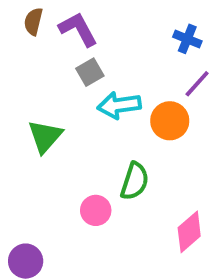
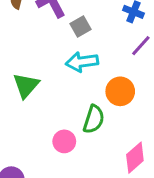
gray square: (90, 72) -> (80, 27), moved
orange circle: (170, 121) -> (120, 91), moved

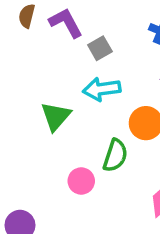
green triangle: (26, 85) -> (56, 116), moved

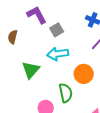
brown semicircle: (27, 16) -> (13, 37), moved
green semicircle: (115, 155) -> (66, 93), turned -30

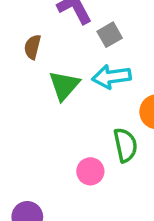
green triangle: (31, 70) -> (64, 85), moved

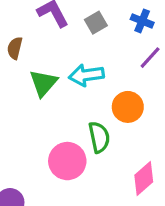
gray square: (110, 35) -> (96, 23), moved
pink circle: (90, 171) -> (67, 161), size x1.5

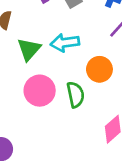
pink circle: (67, 161) -> (40, 91), moved

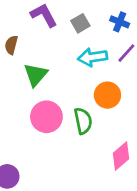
cyan arrow: (65, 43) -> (93, 57), moved

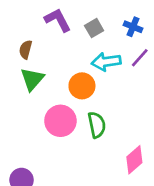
green triangle: (36, 75) -> (32, 79), moved
orange circle: (107, 95) -> (82, 86), moved

